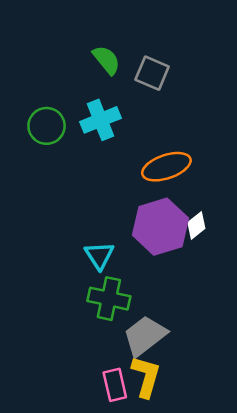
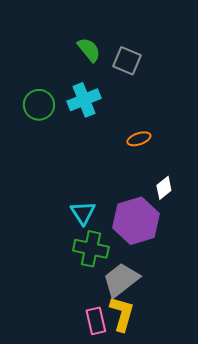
orange ellipse: (166, 167) -> (139, 139), size x0.6
purple hexagon: (160, 227) -> (136, 221), moved

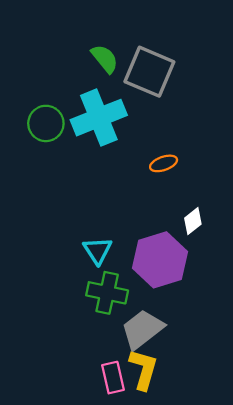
gray square: (127, 61) -> (149, 72), size x1.5
cyan cross: (84, 100) -> (99, 118), size x1.4

